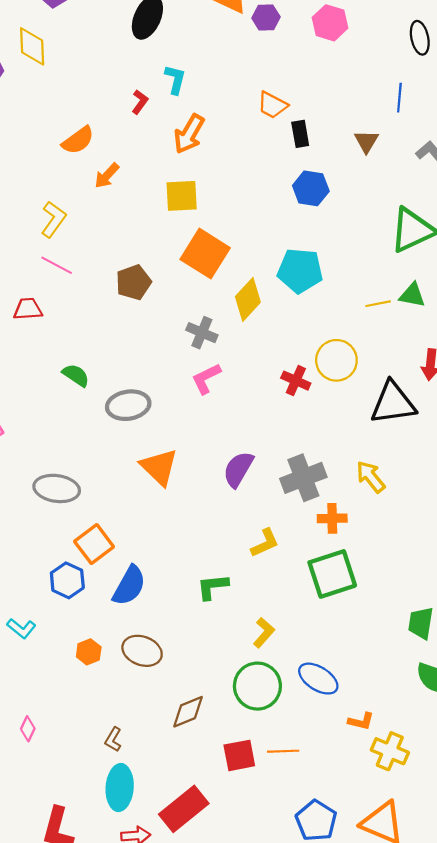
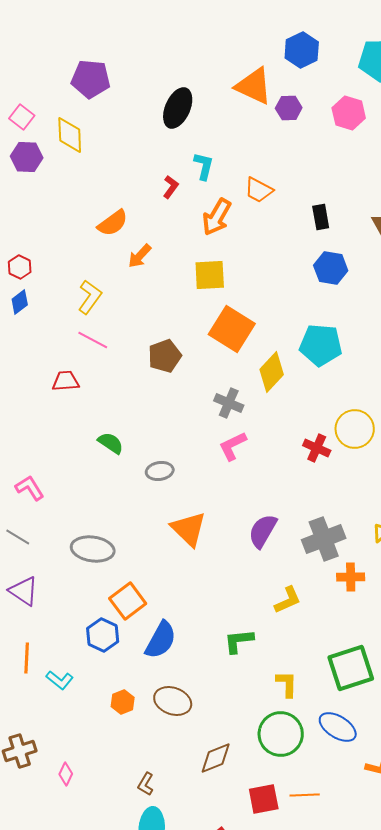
orange trapezoid: (272, 105) -> (259, 190), moved
gray ellipse: (128, 405) -> (160, 471), size x0.7
green square: (332, 574) -> (351, 668), moved
yellow L-shape: (264, 633) -> (287, 684), turned -40

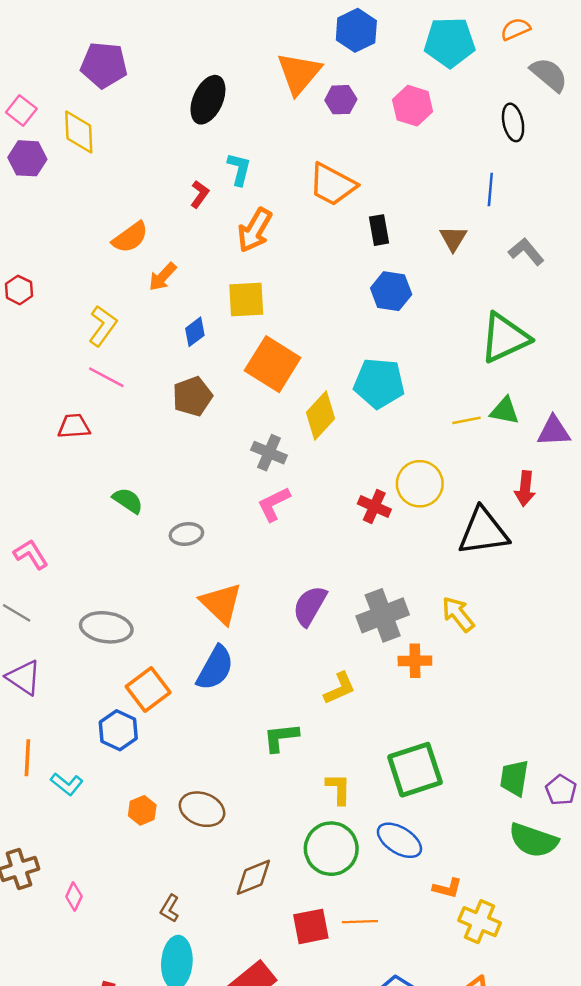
orange triangle: (254, 86) -> (299, 73), turned 45
orange trapezoid: (259, 190) -> (332, 185), moved, size x1.4
blue diamond: (20, 302) -> (195, 332), moved
blue semicircle: (161, 640) -> (215, 668), moved

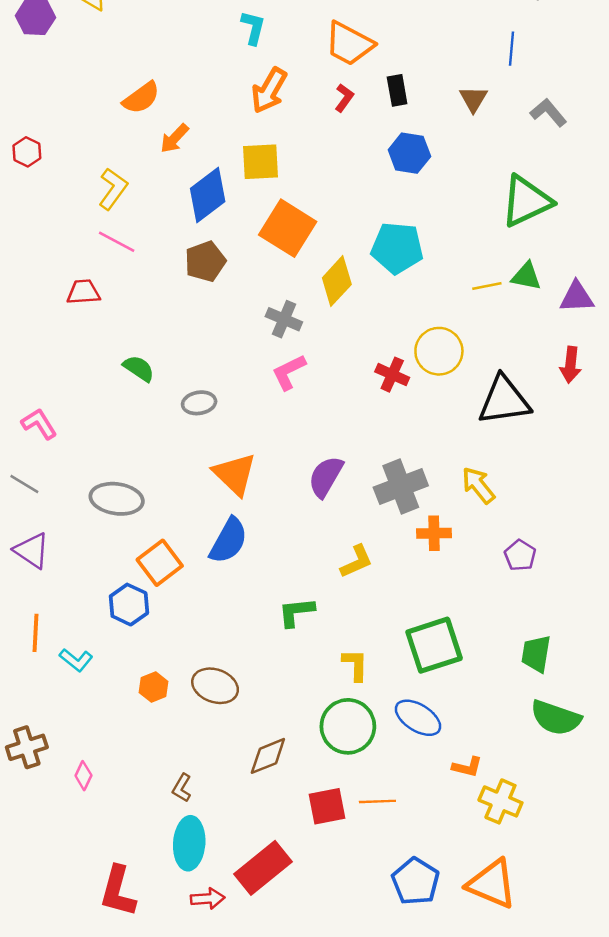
red L-shape: (200, 194) -> (344, 98), moved
blue diamond: (195, 332) -> (208, 195), size x1.8
red arrow: (525, 489) -> (571, 365), moved
purple pentagon: (561, 790) -> (520, 555), moved

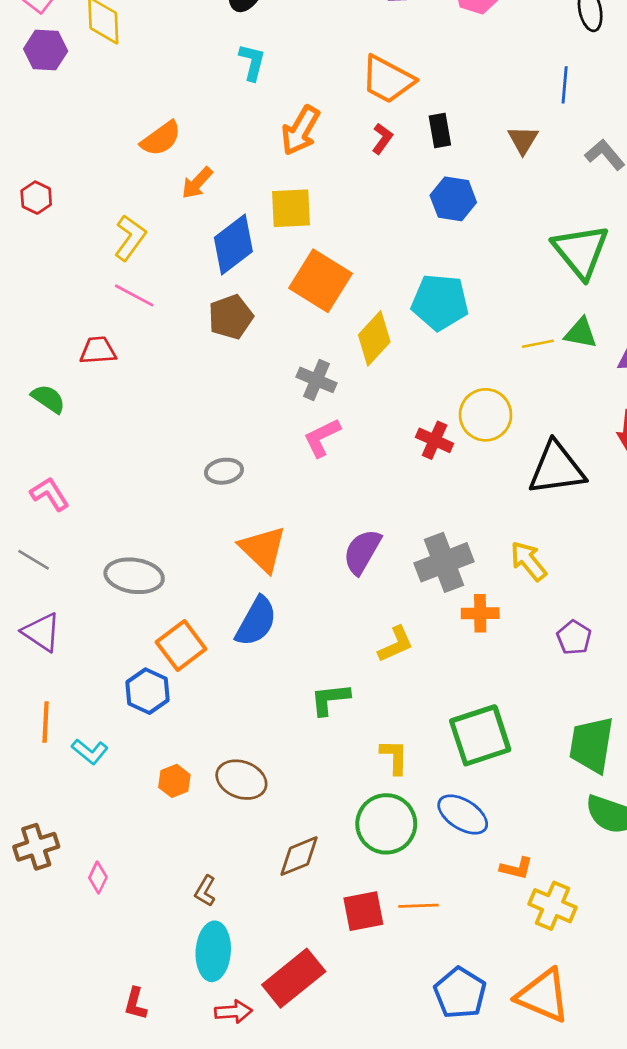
cyan L-shape: (253, 28) -> (252, 62), moved
green triangle: (526, 201) -> (581, 251), turned -44
green semicircle: (139, 368) -> (48, 399), moved
green trapezoid: (536, 654) -> (591, 745), size x1.4
red L-shape: (118, 891) -> (135, 1004), size x0.6

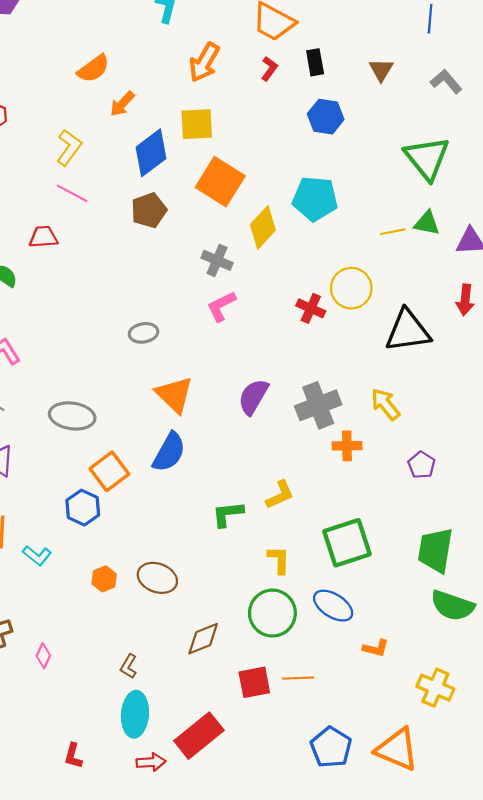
blue line: (565, 85) -> (430, 19), moved
yellow L-shape: (396, 644) -> (280, 495), moved
yellow cross: (553, 906) -> (435, 688), moved

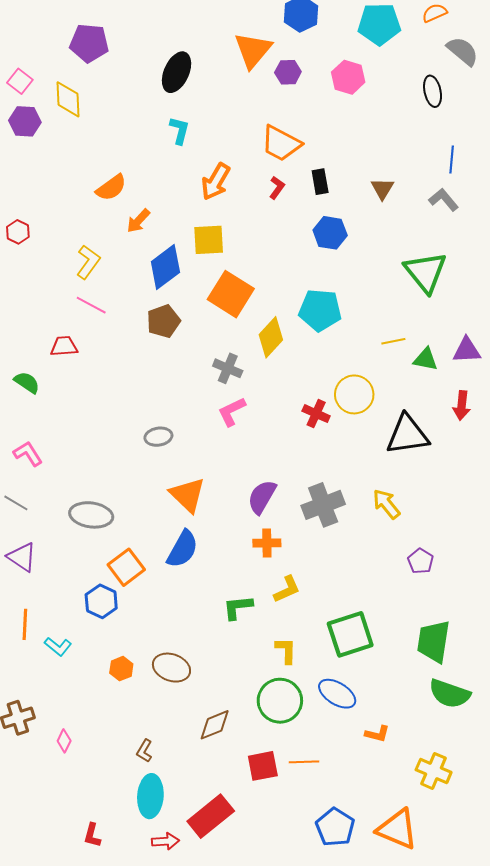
blue line: (430, 19) -> (452, 160), moved
green triangle: (427, 223) -> (425, 359), moved
orange cross: (347, 446) -> (267, 543), moved

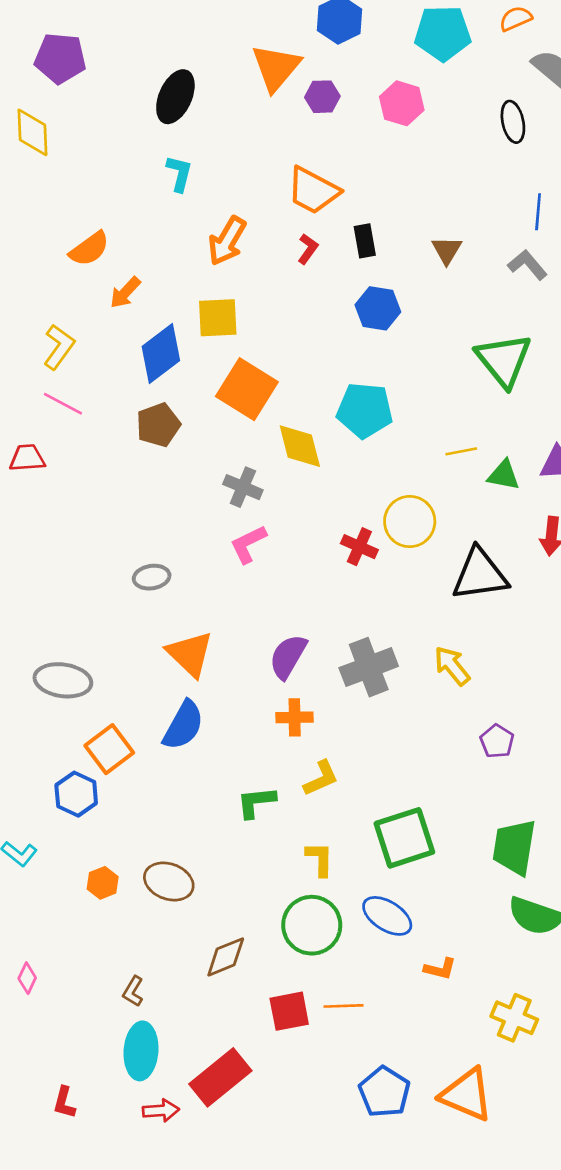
yellow diamond: (271, 337) -> (300, 446), turned -57

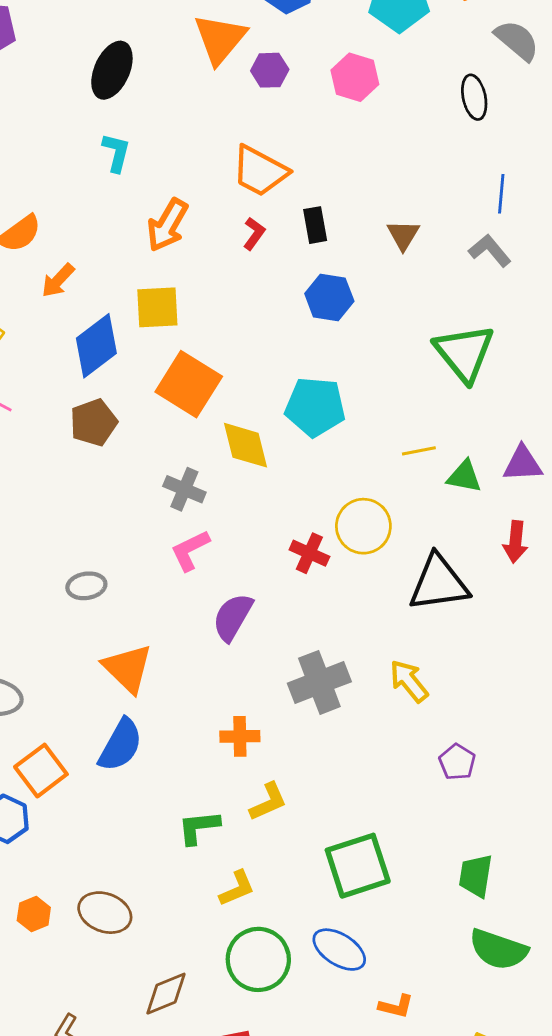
purple semicircle: (288, 657) -> (233, 617), moved
green trapezoid: (514, 847) -> (476, 876), size x0.7
yellow L-shape: (320, 859) -> (237, 888), moved, turned 66

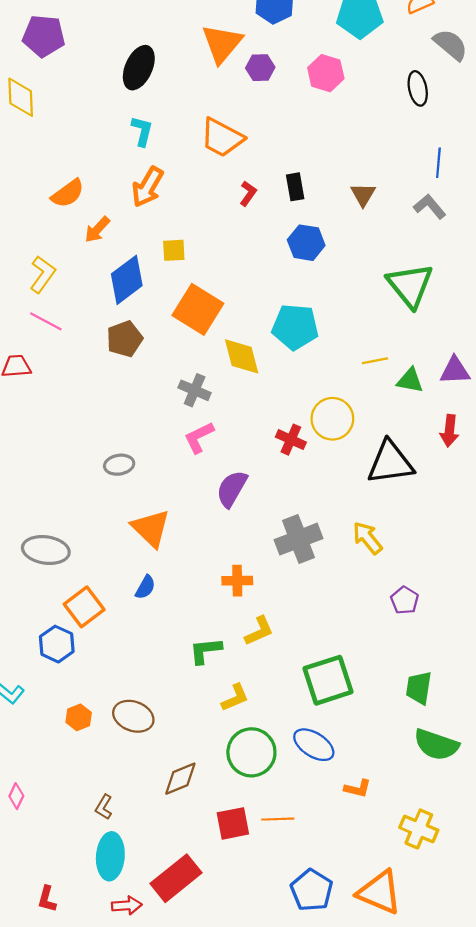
orange trapezoid: (260, 171) -> (222, 138), moved
orange arrow: (167, 225) -> (148, 187), moved
yellow square: (157, 307) -> (174, 250), size x0.7
blue semicircle: (120, 745) -> (145, 587), size x0.6

